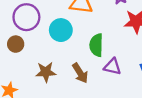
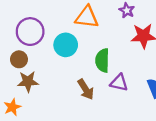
brown star: (46, 72) -> (28, 82), moved

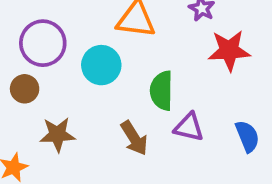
brown star: (28, 82) -> (57, 134), moved

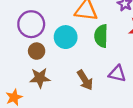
brown circle: (25, 89) -> (37, 51), moved
green semicircle: (162, 91) -> (101, 36), moved

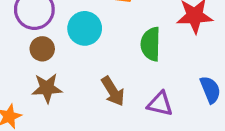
green semicircle: (101, 36) -> (151, 44), moved
purple triangle: (117, 74) -> (160, 104), moved

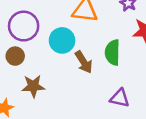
brown circle: (42, 49) -> (15, 56), moved
brown arrow: (113, 91) -> (84, 62), moved

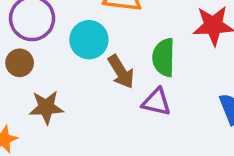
purple triangle: (120, 98) -> (157, 102), moved

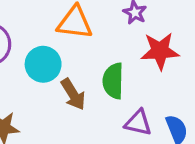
purple triangle: (157, 102) -> (138, 123), moved

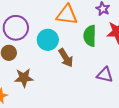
green semicircle: (113, 81) -> (90, 36), moved

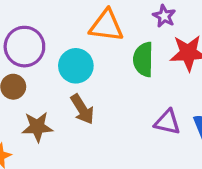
brown arrow: (66, 58) -> (82, 109), moved

